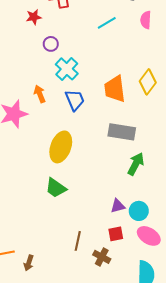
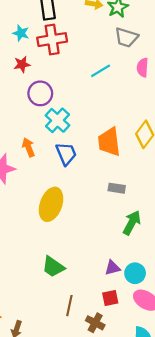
purple circle: (51, 44) -> (40, 93), size x1.5
gray rectangle: (122, 132) -> (117, 188), size x0.6
green trapezoid: (56, 188) -> (53, 267), moved

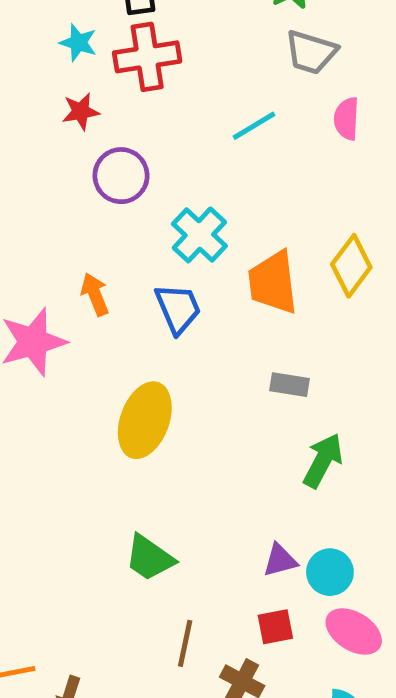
cyan cross: (57, 120) -> (199, 235), moved

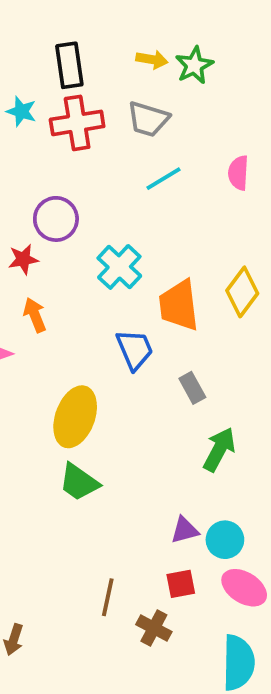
gray trapezoid: (311, 52) -> (148, 119), moved
red star: (81, 111) -> (23, 259), moved
blue trapezoid: (178, 309) -> (135, 350), moved
gray rectangle: (290, 385) -> (192, 388), turned 52
green trapezoid: (150, 558) -> (79, 482), moved

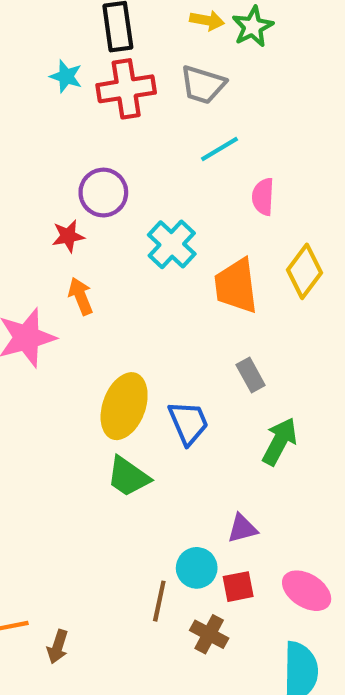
pink semicircle: (238, 173) -> (263, 197), moved
blue trapezoid: (135, 350) -> (188, 423), moved
cyan circle: (225, 540) -> (197, 568), moved

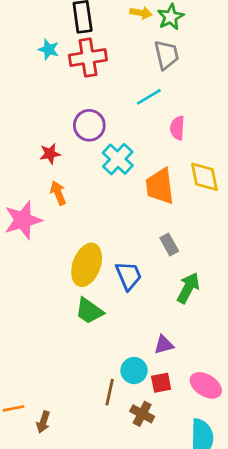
gray trapezoid: (203, 85) -> (167, 55), moved, turned -120
purple circle: (103, 193) -> (89, 125), moved
yellow diamond: (304, 271) -> (204, 177), turned -48

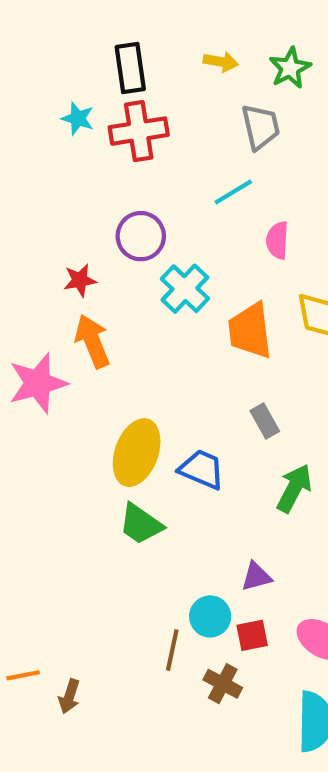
green star: (171, 17) -> (290, 68), moved
orange arrow: (58, 193) -> (92, 341), size x1.4
blue trapezoid: (129, 276) -> (202, 469), turned -44

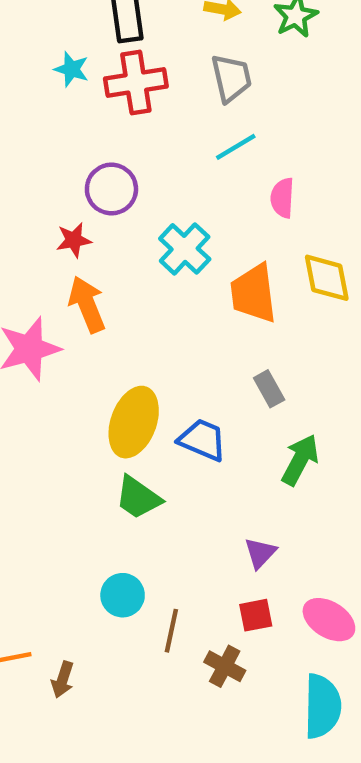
gray trapezoid: (261, 127) -> (231, 78), moved
purple circle: (141, 236) -> (111, 189), moved
purple triangle: (256, 577) -> (260, 553), turned -32
cyan circle: (210, 616) -> (123, 595), moved

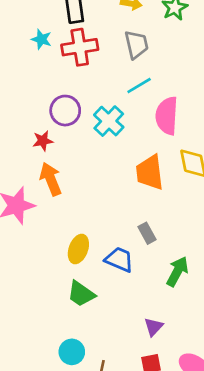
pink semicircle: (282, 198) -> (167, 116), size x1.6
cyan cross: (185, 249) -> (109, 121), moved
gray rectangle: (269, 389) -> (147, 233), moved
yellow ellipse: (134, 422) -> (78, 249), size x0.7

